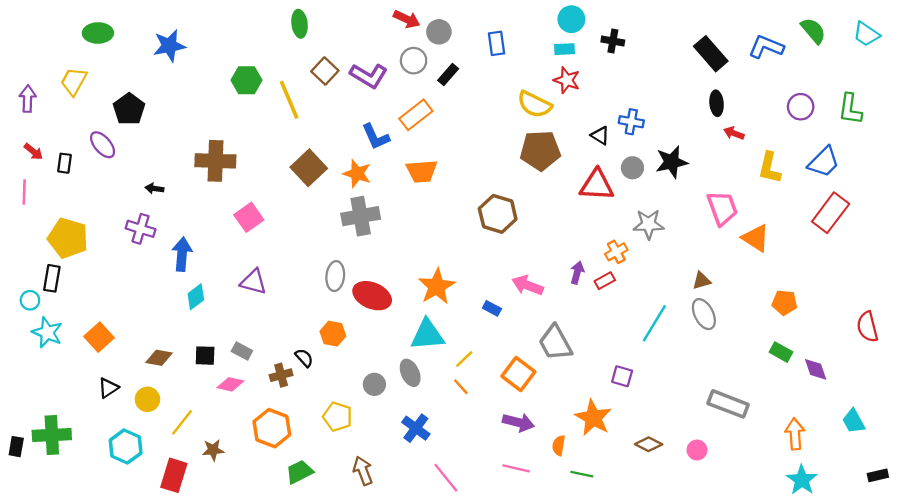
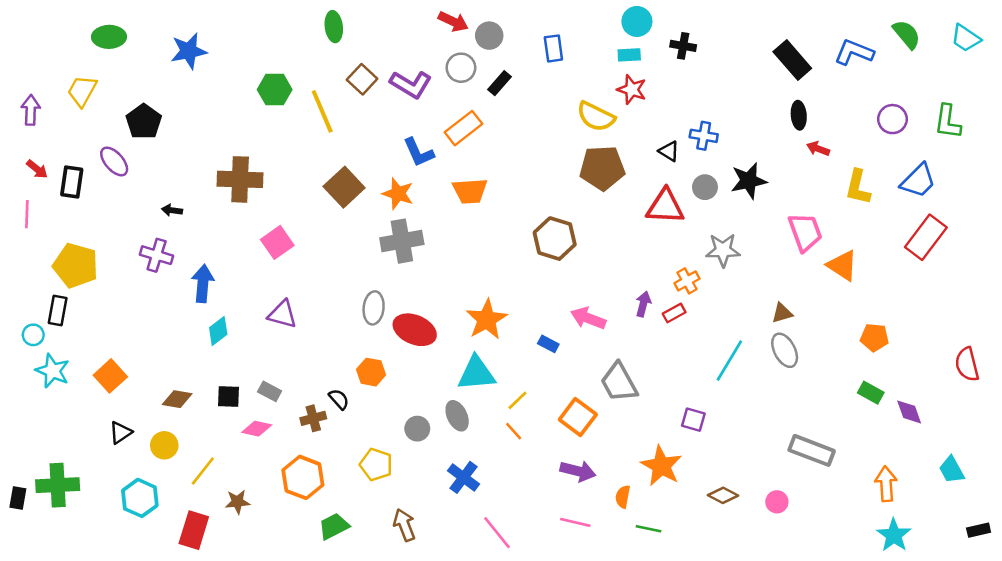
black rectangle: (65, 163) -> (72, 182), size x1.4

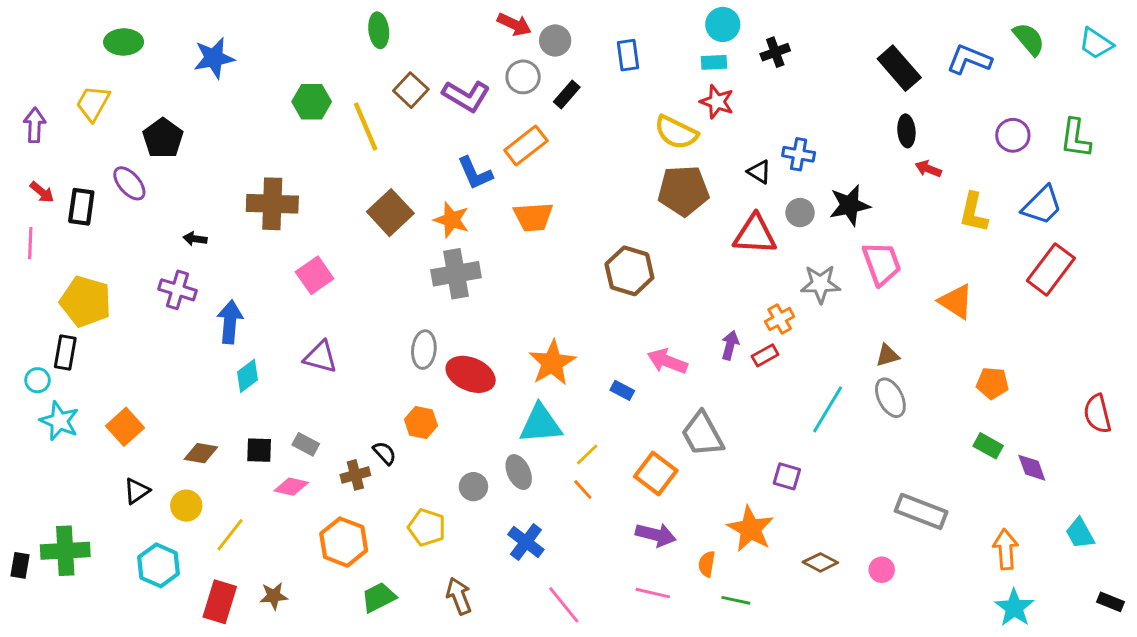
black cross: (683, 46) -> (775, 52), turned -30
pink trapezoid: (805, 232) -> (882, 264), moved
brown star: (237, 502) -> (274, 596), moved
black rectangle: (979, 530) -> (1111, 602), turned 35

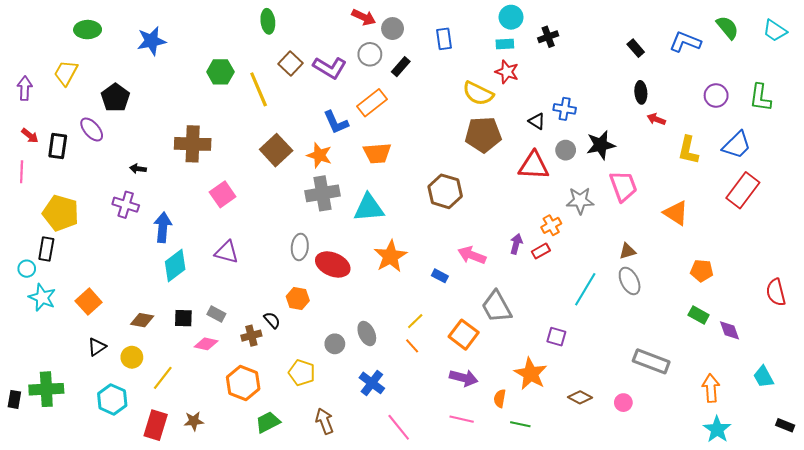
black rectangle: (899, 68) -> (636, 48), size x0.6
cyan diamond: (247, 376) -> (175, 266), size x1.4
cyan triangle: (541, 424) -> (369, 208), moved

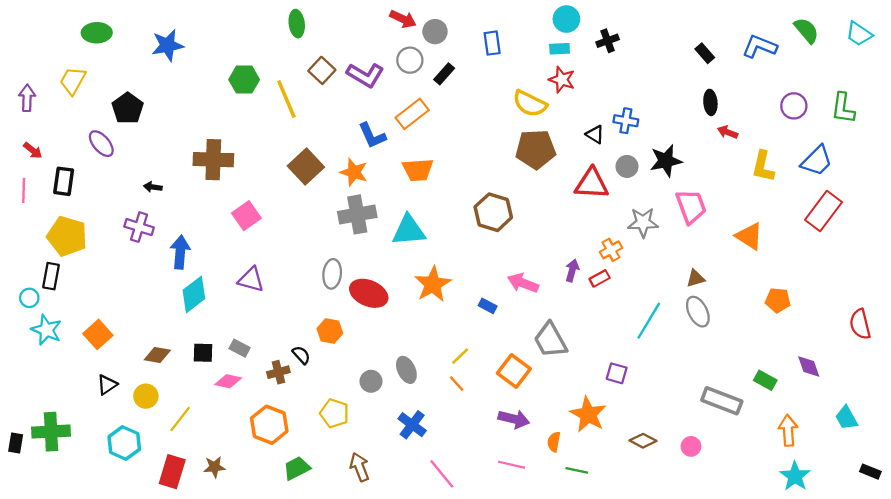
black rectangle: (58, 146) -> (64, 181), moved
green rectangle: (699, 315) -> (765, 380), moved

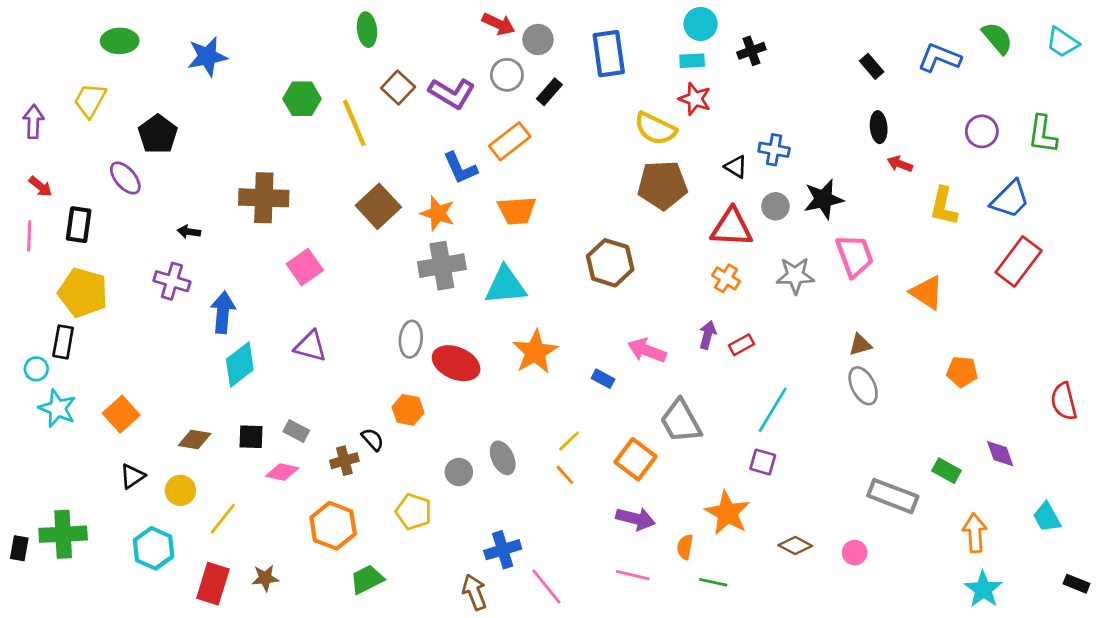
blue rectangle: (492, 43) -> (609, 54), size x1.5
orange cross: (611, 250) -> (726, 278), moved, turned -30
cyan line: (649, 321) -> (773, 410), moved
blue cross: (412, 425) -> (503, 550), moved, turned 36
brown arrow: (360, 467) -> (474, 592), moved

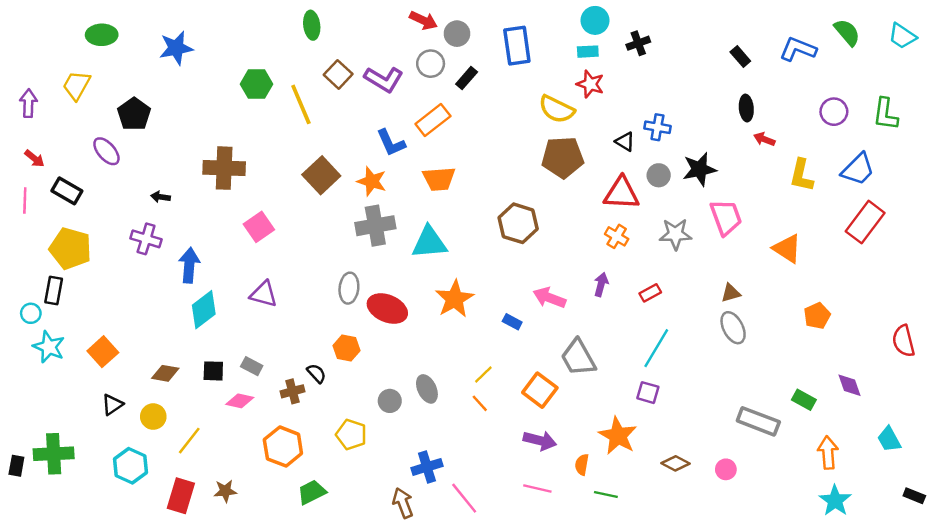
black rectangle: (79, 225) -> (67, 191), turned -68
red rectangle: (742, 345) -> (650, 293), moved
orange pentagon: (962, 372) -> (817, 316), turned -30

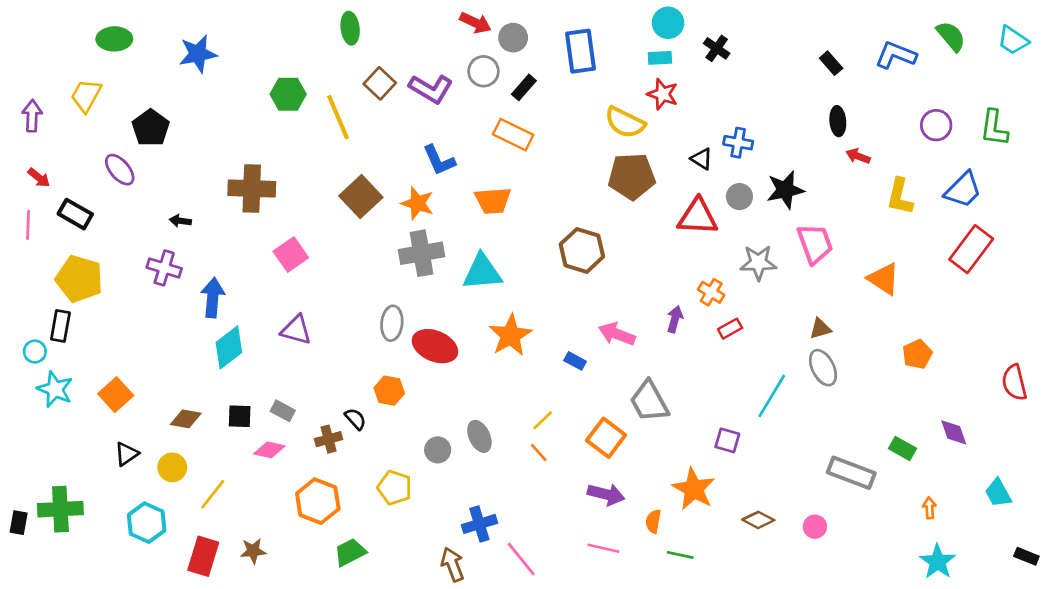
black cross: (638, 43) -> (717, 48), turned -35
orange rectangle: (433, 120) -> (513, 135), moved, turned 64
orange cross: (617, 236) -> (711, 292), moved
cyan line: (656, 348) -> (772, 396), moved
orange arrow: (828, 453) -> (929, 508), size x0.6

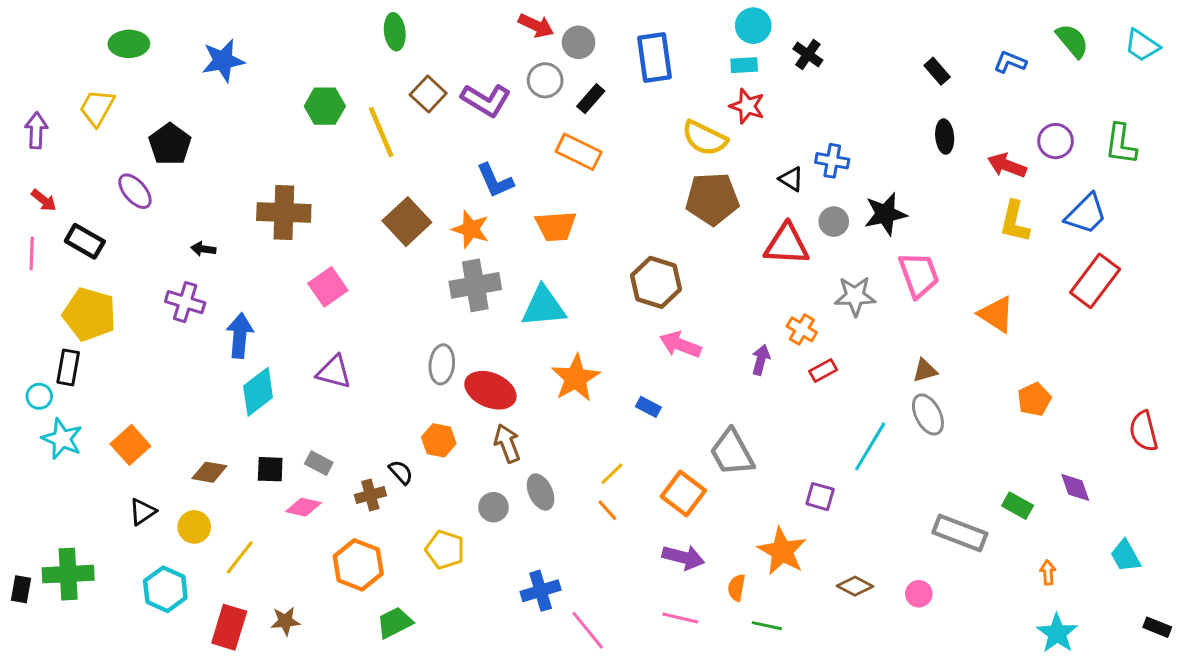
blue L-shape: (896, 55) -> (1010, 62), size x0.7
red arrow: (858, 156) -> (1007, 165), moved, size x1.4
pink arrow: (617, 334) -> (680, 345), moved
brown arrow: (452, 564) -> (507, 443), moved

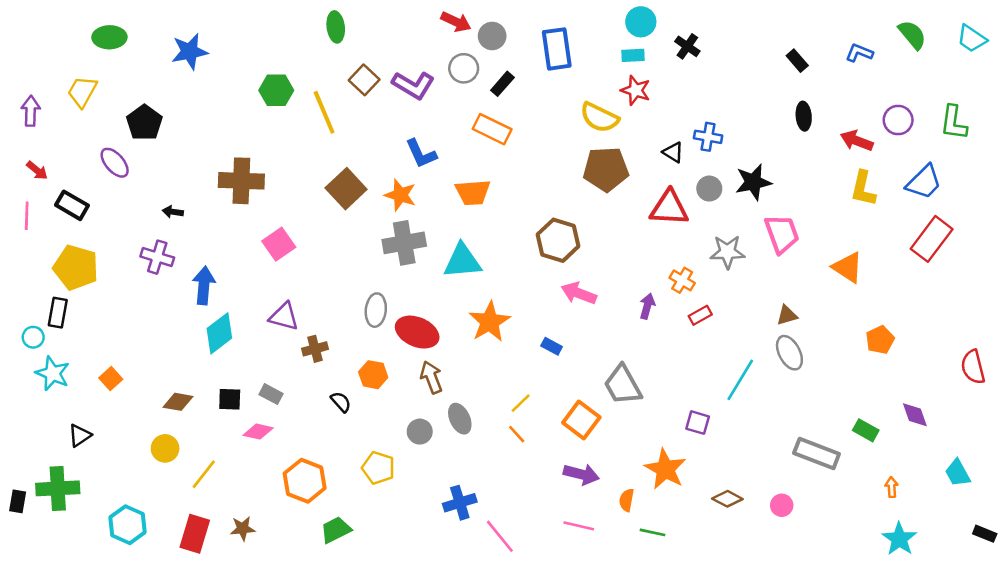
orange square: (130, 445) -> (111, 379), size x0.7
brown cross: (370, 495) -> (315, 349), moved
black triangle: (143, 512) -> (80, 435), moved
cyan hexagon: (165, 589) -> (128, 525), moved

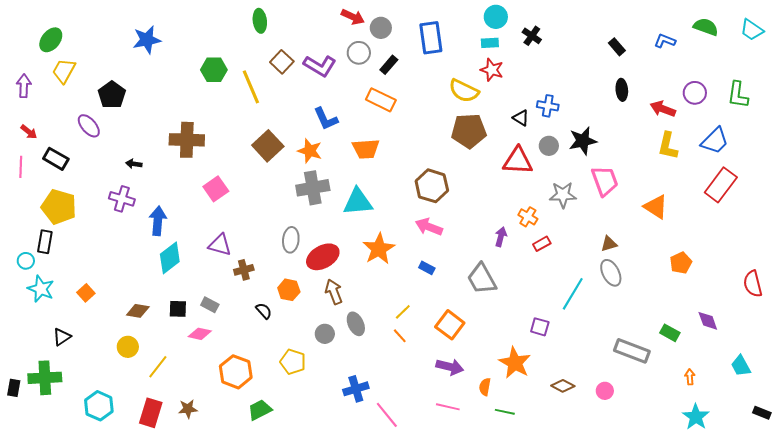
green semicircle: (912, 35) -> (706, 27), turned -30
green ellipse: (109, 37) -> (51, 40), moved, turned -50
pink arrow: (579, 293) -> (429, 227), moved
red ellipse: (417, 332) -> (323, 257), turned -52
gray trapezoid: (623, 385) -> (482, 279), moved

